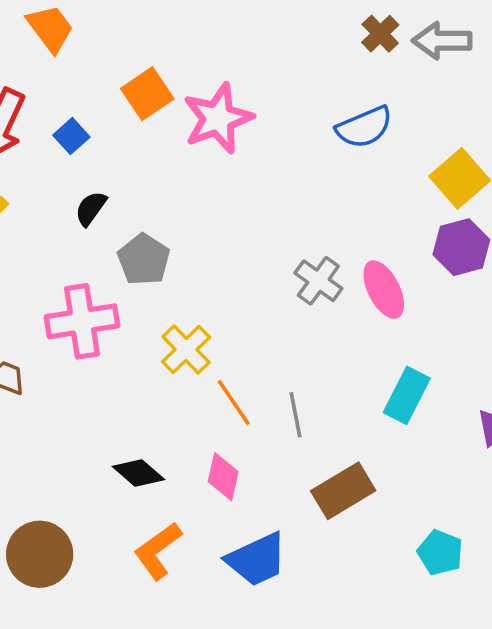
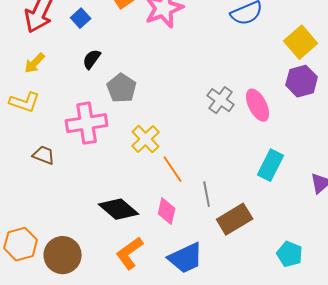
gray line: (295, 415) -> (207, 194), moved
black diamond: (138, 473) -> (119, 209), size x1.4

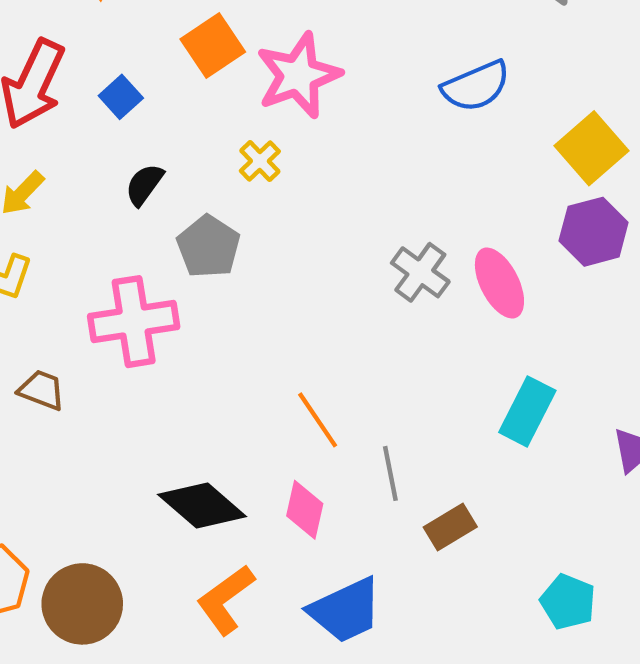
yellow cross: (146, 139) -> (260, 161), moved, size x0.7
brown rectangle: (235, 219) -> (450, 527), size x0.7

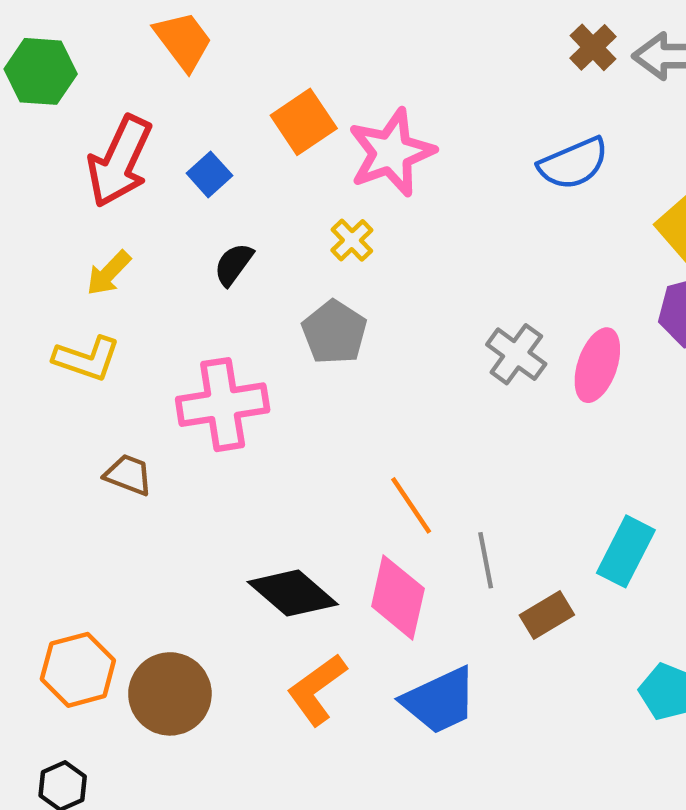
gray pentagon: (208, 247) -> (334, 332), moved
pink ellipse: (499, 283) -> (597, 365), turned 46
cyan rectangle: (527, 411) -> (626, 551), moved
pink diamond: (305, 510) -> (398, 597), size x1.4

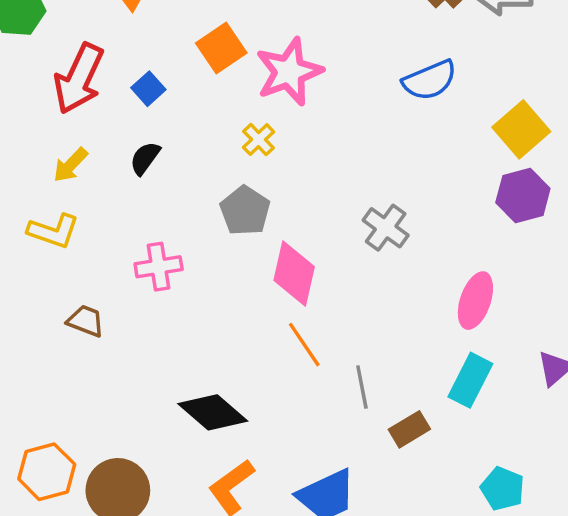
black semicircle: (234, 264) -> (145, 158), moved
pink ellipse: (597, 365) -> (475, 301), moved
pink cross: (223, 405) -> (159, 267), size x0.7
pink diamond: (398, 597) -> (294, 273), moved

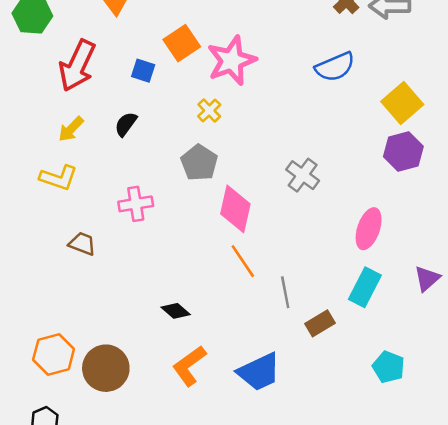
blue square: (148, 89) -> (143, 71), moved, turned -30
black diamond: (213, 412) -> (176, 311), size x0.6

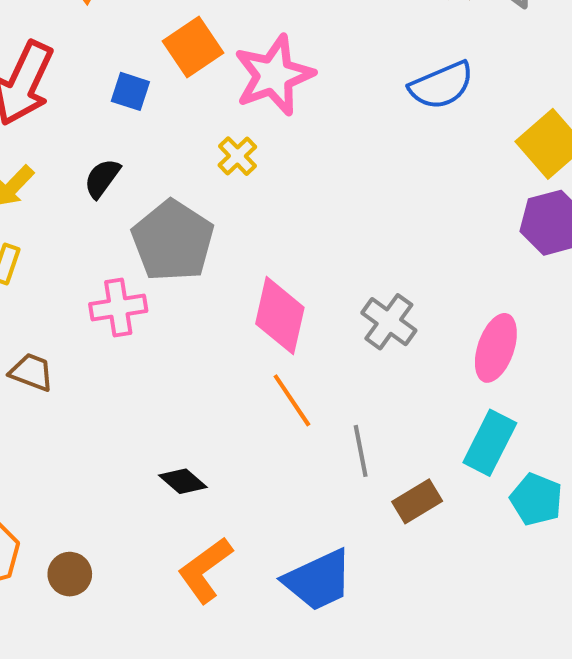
gray pentagon: (199, 163) -> (173, 241), moved, size x1.4
gray cross: (303, 175) -> (389, 322), moved
cyan pentagon: (389, 367) -> (536, 499), moved
brown circle: (106, 368) -> (70, 574), size x0.6

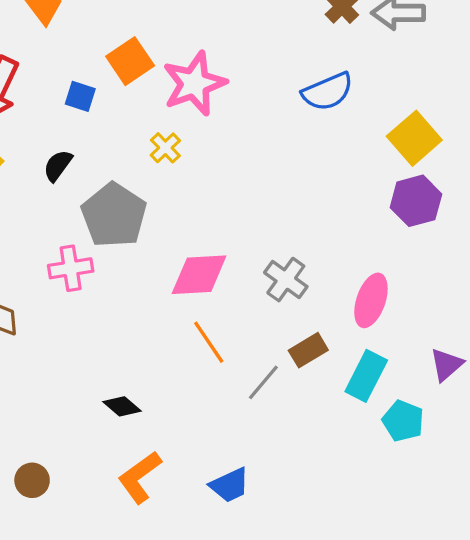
pink diamond: (280, 316) -> (199, 275), turned 74
gray line: (361, 451) -> (263, 382), turned 51
brown rectangle: (417, 501) -> (308, 350), moved
blue trapezoid: (318, 580) -> (230, 485), size x0.7

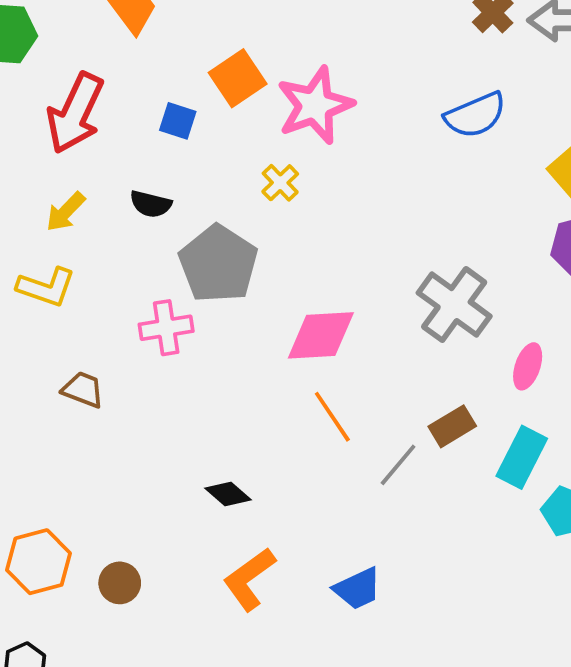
black semicircle: (58, 165) -> (151, 204), turned -112
gray cross: (286, 280) -> (454, 305), moved, size x1.4
pink ellipse: (371, 300) -> (528, 366), size x0.7

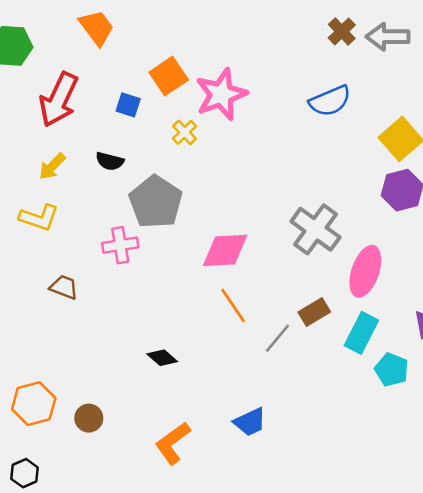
yellow cross: (280, 183) -> (184, 132), moved
pink ellipse: (528, 366) -> (365, 271), size x1.6
orange L-shape: (249, 579) -> (173, 443), moved

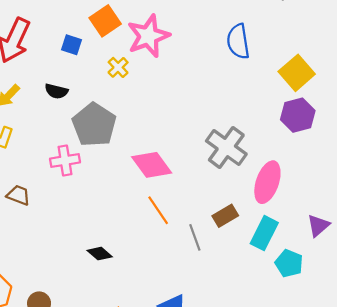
blue semicircle: (330, 101) -> (238, 41), turned 104
pink diamond: (225, 250) -> (152, 165), turned 57
gray line: (278, 338) -> (195, 237), turned -60

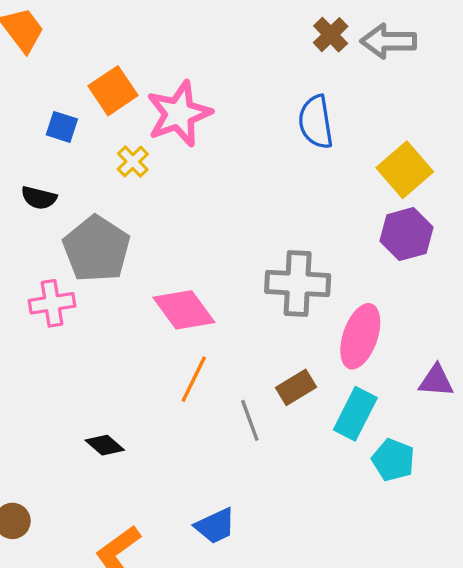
gray cross: (226, 148) -> (298, 284), turned -33
orange line: (158, 210) -> (194, 379), turned 60
purple triangle: (318, 225) -> (436, 381), moved, turned 45

